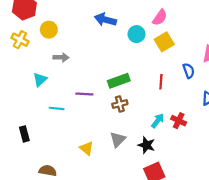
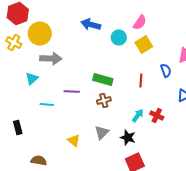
yellow circle: (49, 30) -> (40, 34), size x1.5
gray arrow: (61, 57) -> (51, 58), size x1.5
green rectangle: (119, 81) -> (103, 80), turned 36

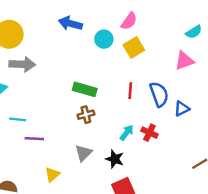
blue semicircle: (166, 70) -> (159, 94), moved, size x1.5
purple line: (72, 92) -> (34, 139), moved
yellow triangle: (74, 140) -> (52, 175), moved, turned 40

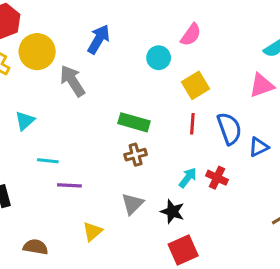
blue arrow: (70, 24) -> (99, 39), moved, turned 105
yellow square: (134, 47) -> (195, 85), moved
gray arrow: (22, 64) -> (72, 81), moved, turned -125

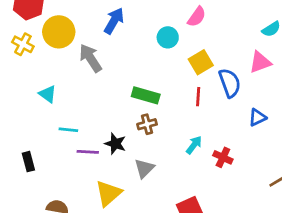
cyan triangle: (25, 121) -> (48, 94), turned -42
blue semicircle: (229, 128) -> (230, 83), moved
red cross: (217, 178) -> (223, 157), moved
black star: (172, 212) -> (115, 144), moved
yellow triangle: (92, 232) -> (108, 193), size x1.5

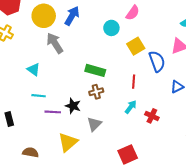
yellow circle: (59, 32) -> (44, 16), moved
cyan triangle: (48, 94) -> (34, 69), moved
red line: (198, 97) -> (134, 82), moved

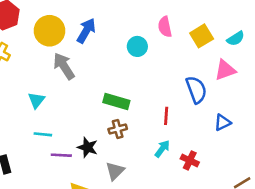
pink semicircle: (133, 13) -> (165, 27), turned 133
yellow square: (136, 46) -> (202, 36), moved
cyan triangle: (34, 69) -> (36, 100), turned 32

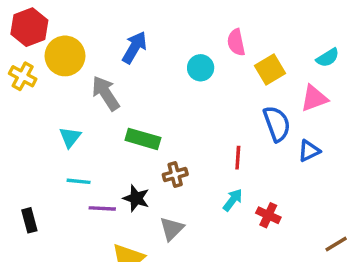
yellow circle: (50, 31) -> (65, 56), moved
yellow square: (202, 36) -> (270, 69), moved
green rectangle: (116, 101) -> (143, 139), moved
blue triangle: (223, 122) -> (309, 151), moved

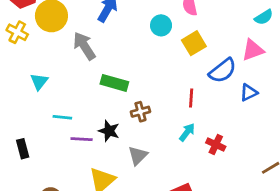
yellow square: (270, 69) -> (194, 43), moved
blue semicircle: (277, 124) -> (223, 71), turned 72
cyan triangle: (70, 137) -> (39, 82), moved

